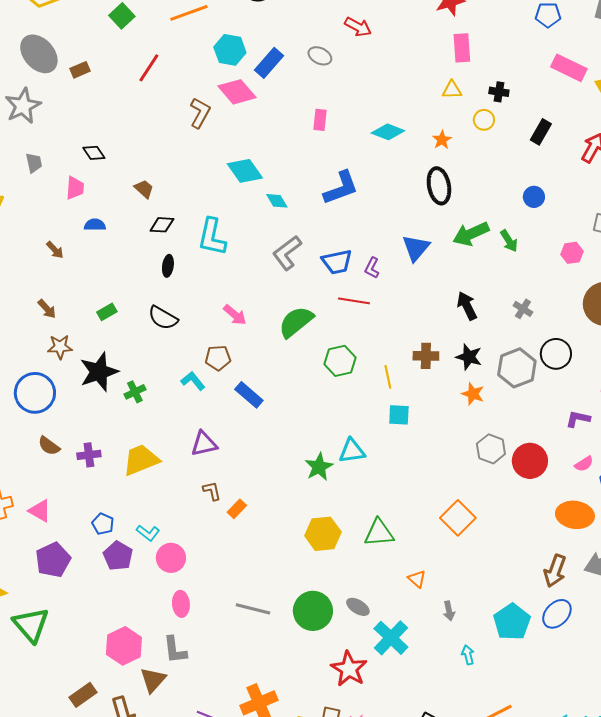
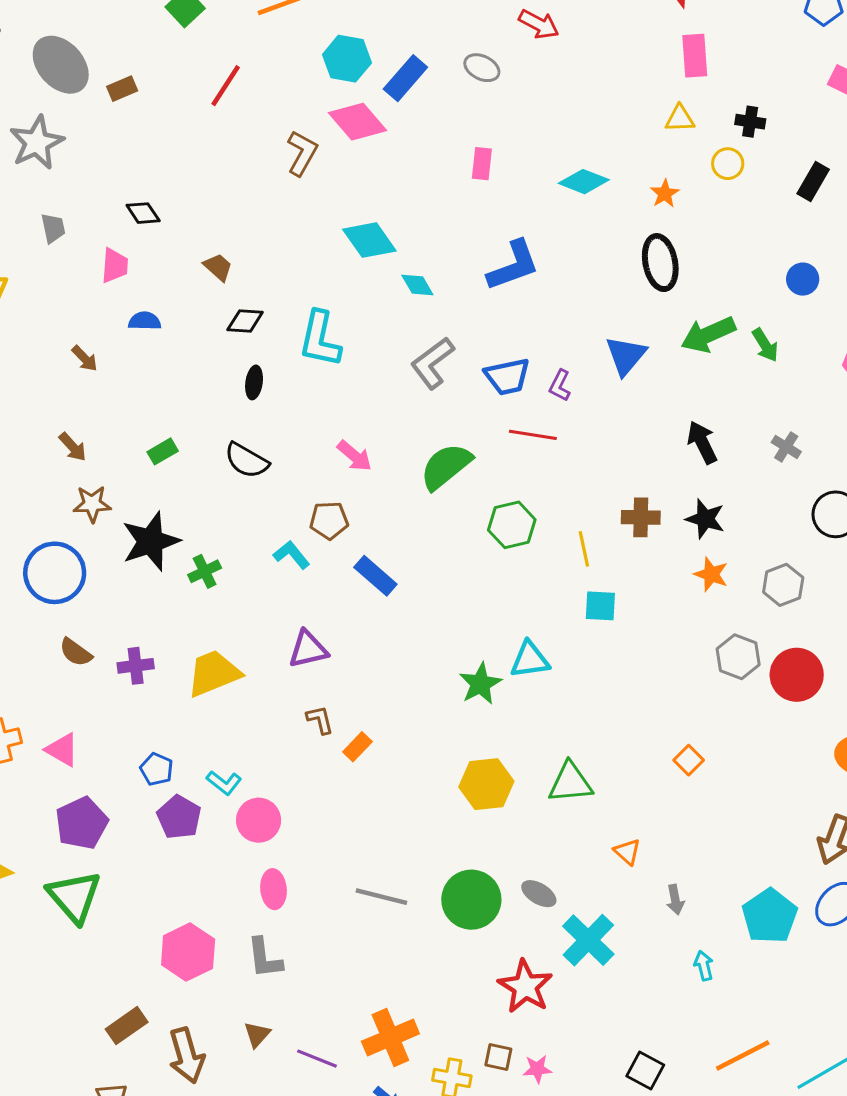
gray hexagon: (517, 368) -> (783, 585), moved, size x0.7
orange square: (458, 518) -> (689, 760), size x0.6
green triangle: (31, 625) -> (74, 897), moved
brown triangle: (153, 680) -> (257, 1035), moved, size x0.7

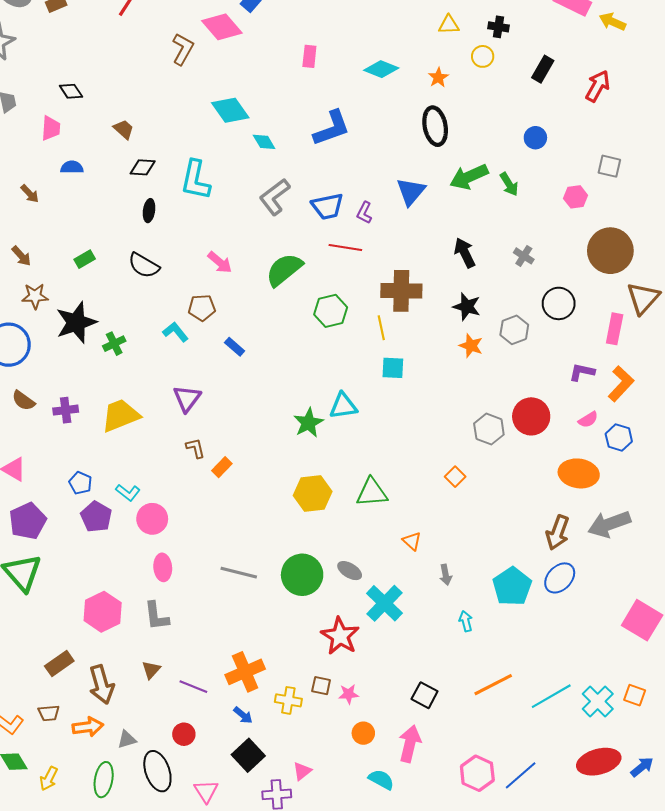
brown cross: (641, 517) -> (401, 291), moved, size x1.5
blue rectangle: (375, 576) -> (235, 347), size x0.7
gray hexagon: (783, 585) -> (514, 330), moved
purple triangle: (308, 649) -> (187, 398), turned -40
gray hexagon: (738, 657) -> (489, 429), moved

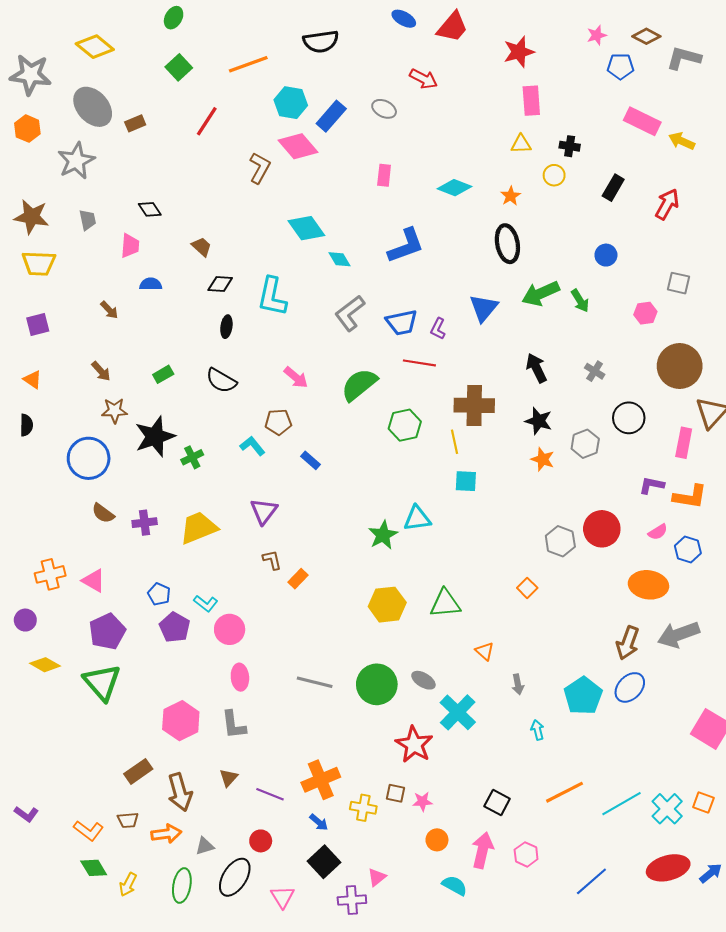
orange L-shape: (621, 384) -> (690, 497), turned 56
black ellipse: (157, 771) -> (235, 877), turned 51
pink hexagon: (477, 773) -> (526, 854), moved, size x0.7

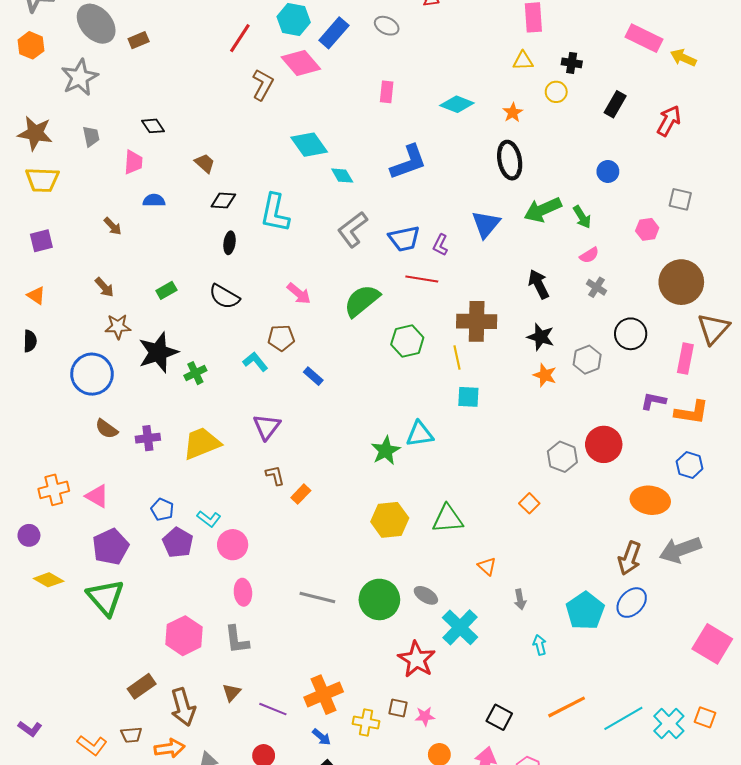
red line: (207, 121) -> (240, 38), moved
pink semicircle: (658, 532) -> (589, 255), moved

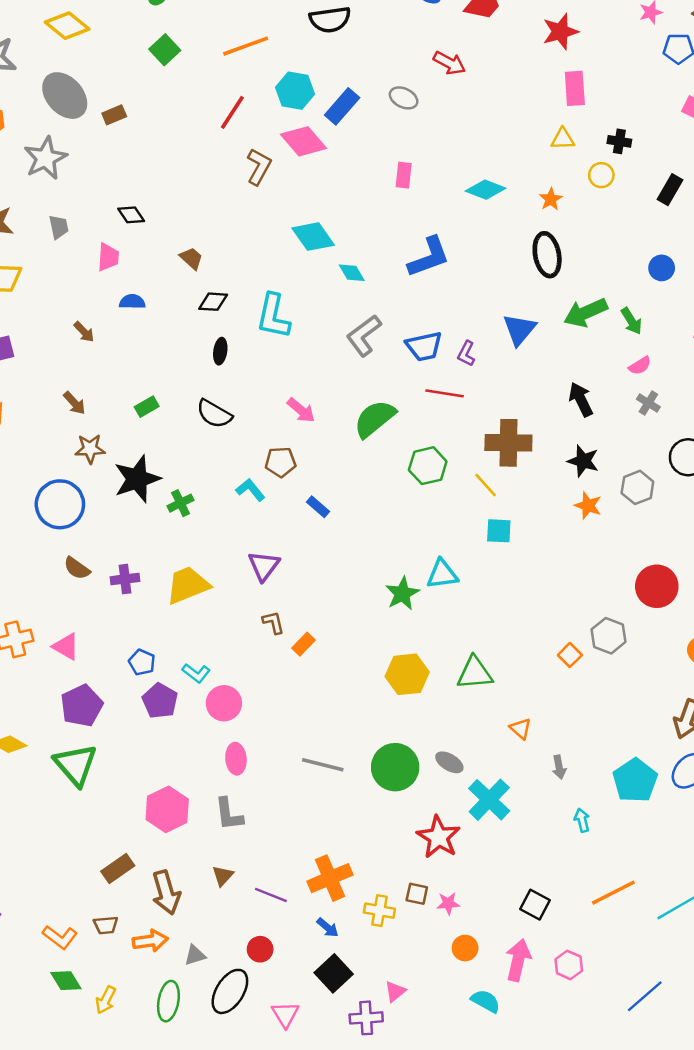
yellow line: (457, 358) -> (486, 485), turned -30
gray hexagon: (562, 457) -> (609, 636), moved

